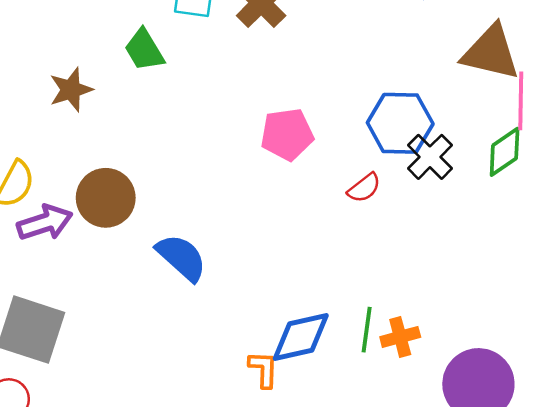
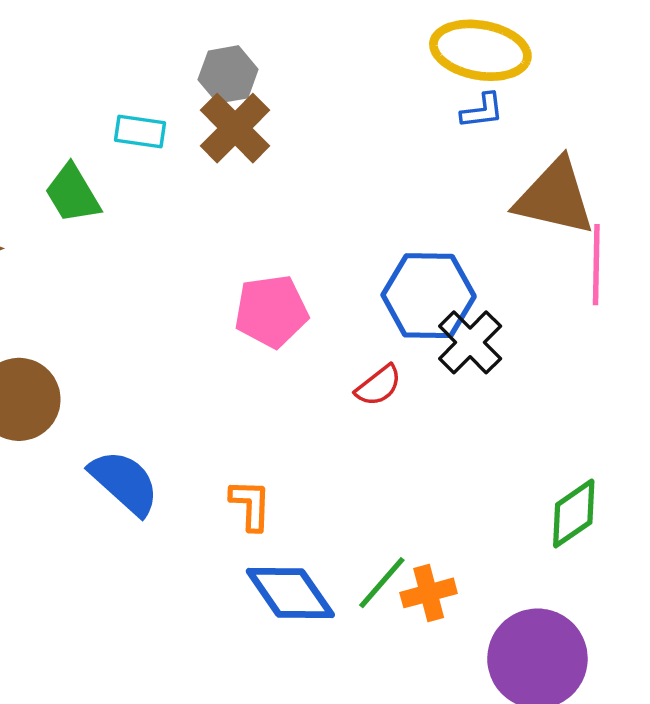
green diamond: (505, 152) -> (574, 513), moved
green line: (367, 330) -> (382, 583), turned 33
blue diamond: (301, 337) -> (290, 593), turned 68
orange L-shape: (263, 369) -> (251, 505), moved

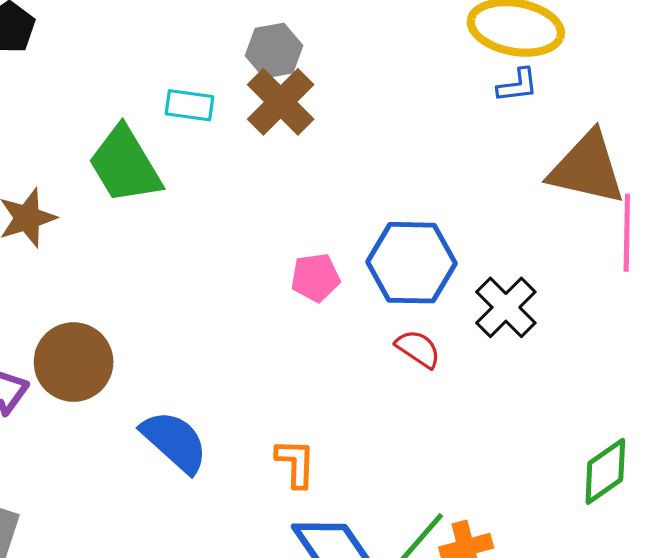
green trapezoid: (73, 194) -> (125, 165), size x1.4
blue hexagon: (429, 296) -> (411, 263), moved
pink pentagon: (271, 311) -> (315, 278), size x0.7
red semicircle: (378, 386) -> (418, 349), turned -108

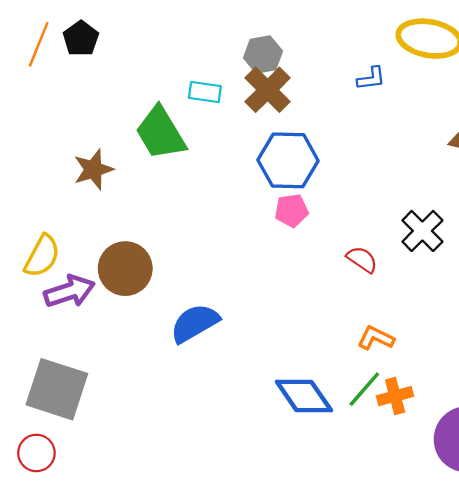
blue L-shape: (517, 85) -> (371, 78), moved
blue hexagon: (411, 263) -> (288, 160), moved
blue semicircle: (175, 442) -> (195, 323), turned -72
orange L-shape: (296, 463) -> (376, 338), moved, turned -66

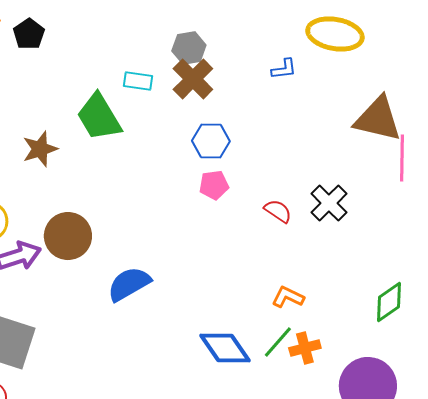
blue hexagon: (288, 160) -> (211, 141), size x0.7
red semicircle: (362, 259) -> (278, 211), moved

